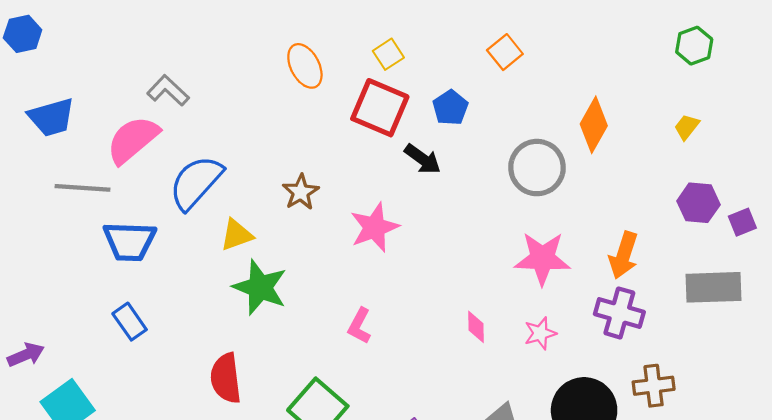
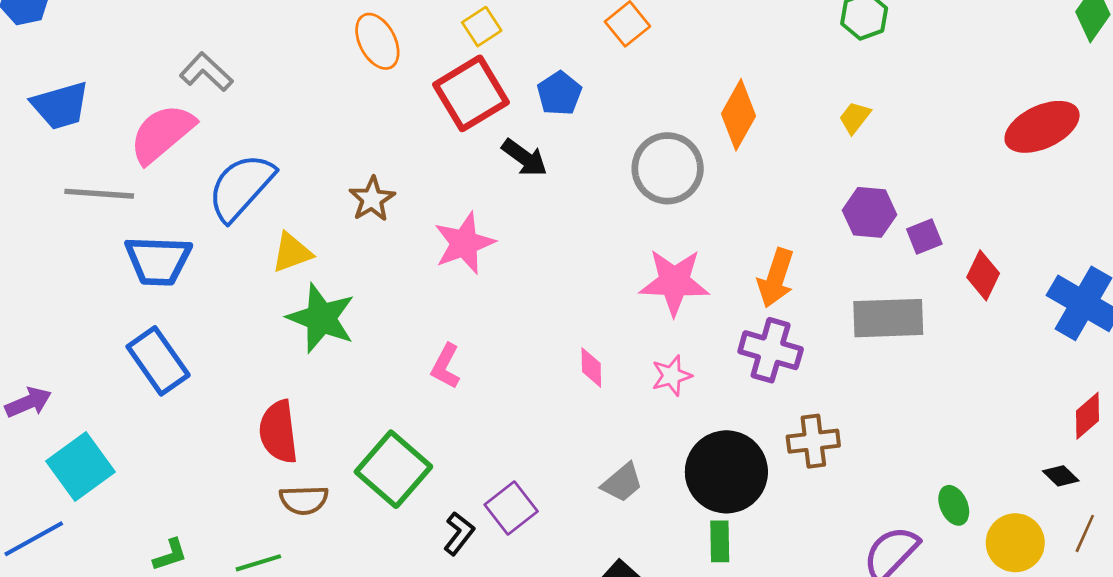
red square: (380, 108) -> (471, 93), turned 36
blue rectangle: (130, 322) -> (158, 361), size x1.4

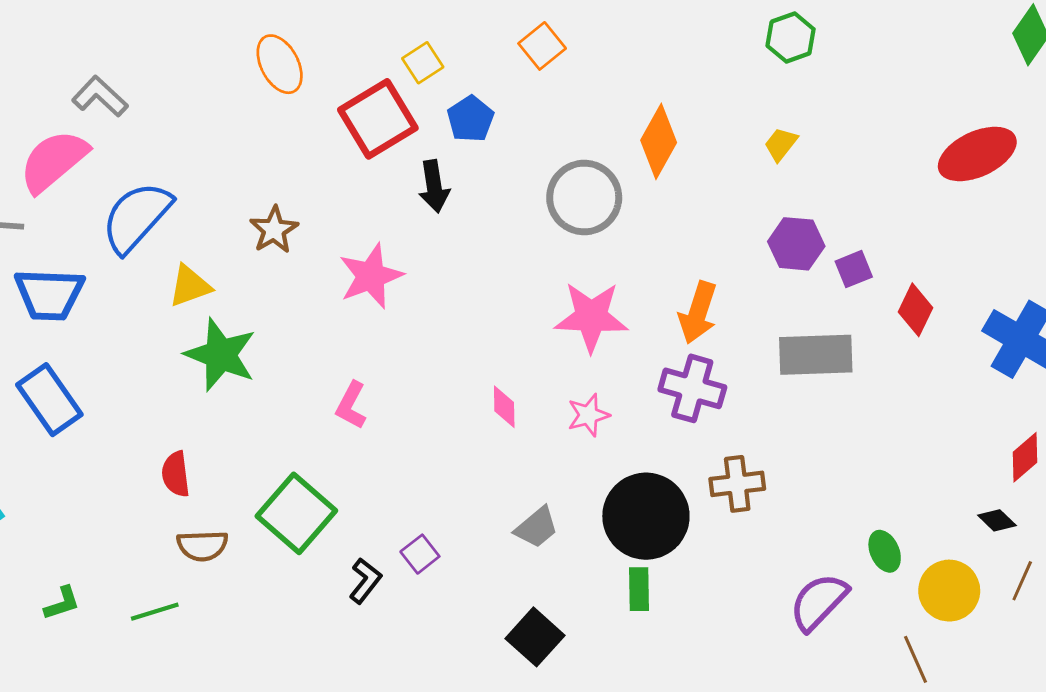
yellow square: (482, 27) -> (423, 63), moved
black arrow: (524, 158) -> (434, 186), turned 45
red semicircle: (278, 432) -> (176, 474), size x0.7
purple square: (511, 508) -> (420, 554), size x0.7

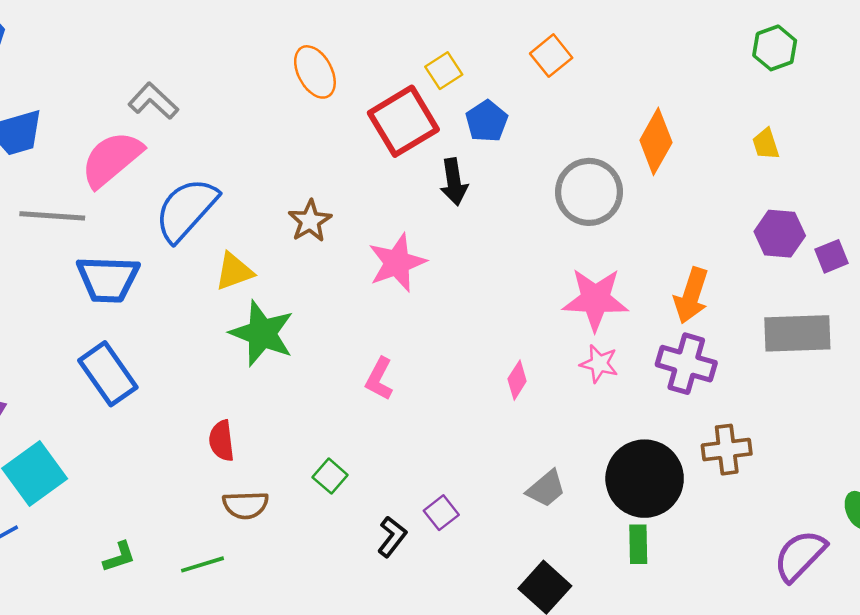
yellow trapezoid: (781, 144) -> (766, 144), turned -56
pink diamond: (504, 407) -> (517, 380), turned 33
pink star: (588, 415) -> (599, 364), moved, turned 30
green square: (296, 513) -> (330, 476), size x0.5

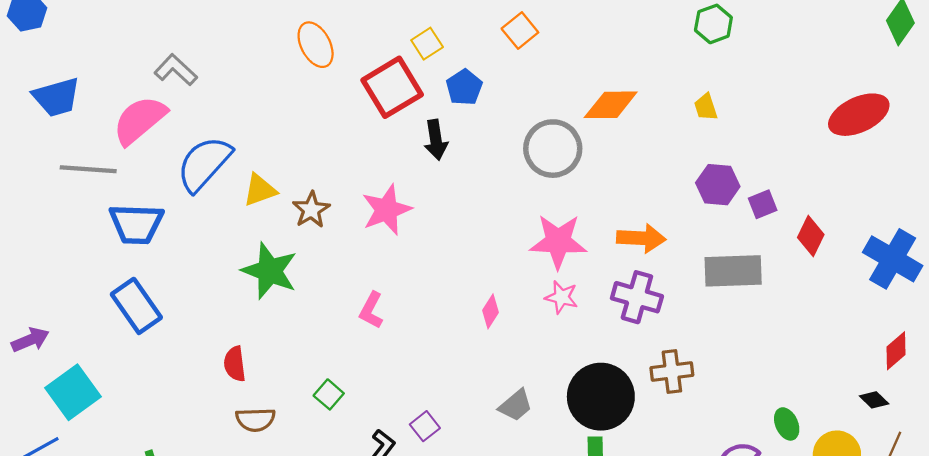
orange diamond: (656, 141) -> (611, 105), turned 60
brown star: (310, 221) -> (311, 210), moved
yellow triangle: (234, 271) -> (260, 190), moved
orange arrow: (691, 295) -> (641, 238), turned -105

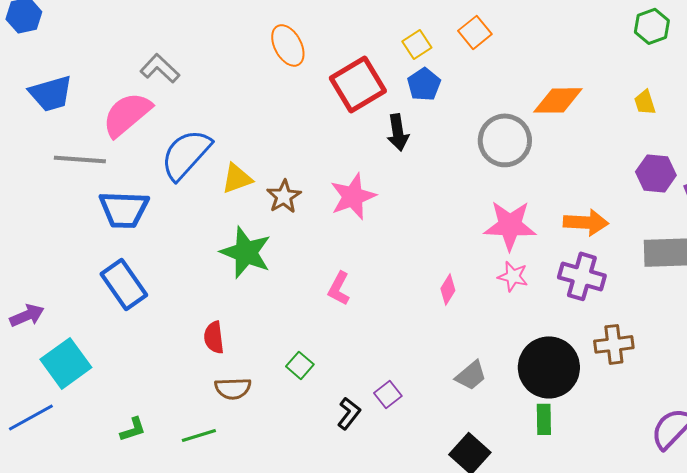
yellow square: (427, 44) -> (417, 44), moved

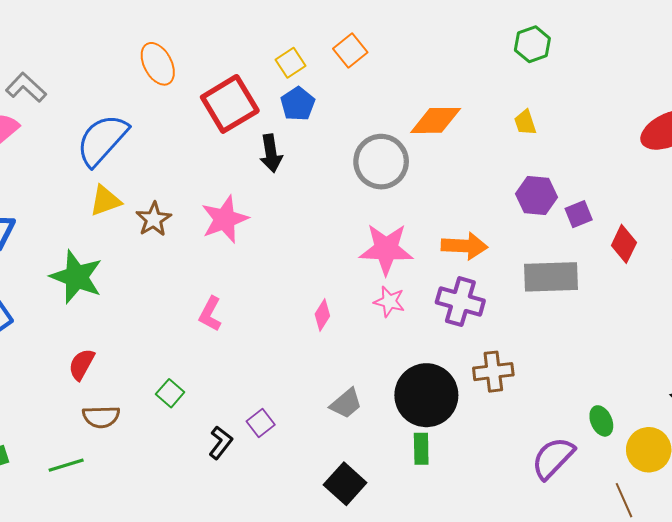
blue semicircle: (186, 154) -> (102, 140), moved
green star: (246, 252) -> (76, 277), moved
red semicircle: (214, 337) -> (82, 364), turned 36

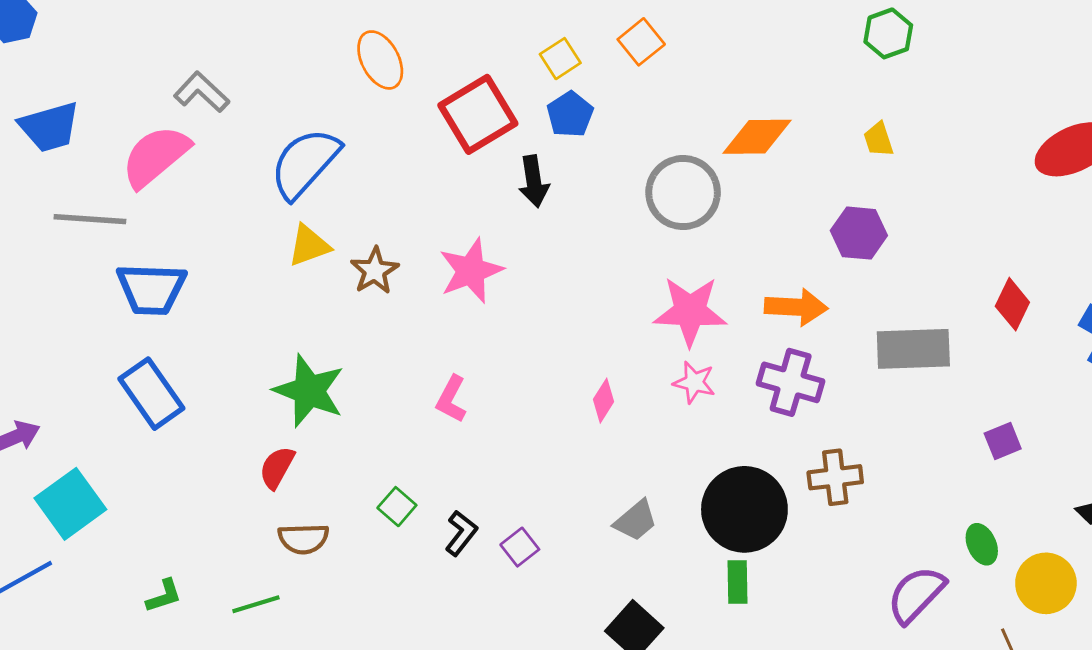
purple hexagon: (536, 196) -> (859, 233), moved
purple square: (579, 214) -> (1003, 441), moved
green star: (76, 277) -> (309, 391), moved
black L-shape: (221, 443) -> (461, 533), moved

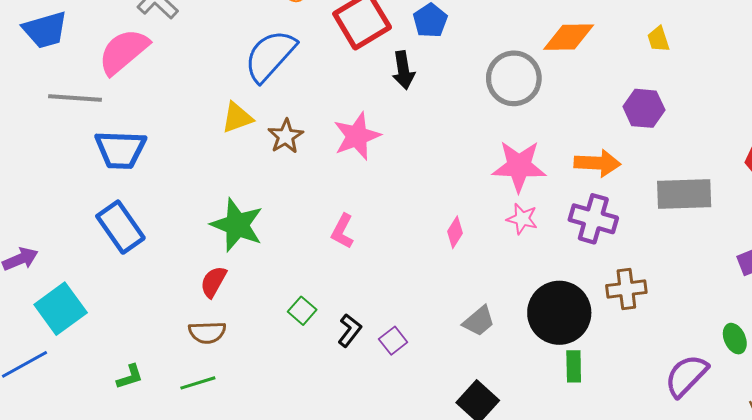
blue semicircle: (305, 163) -> (270, 56), moved
brown semicircle: (303, 539) -> (207, 332), moved
green rectangle: (738, 582) -> (574, 366), moved

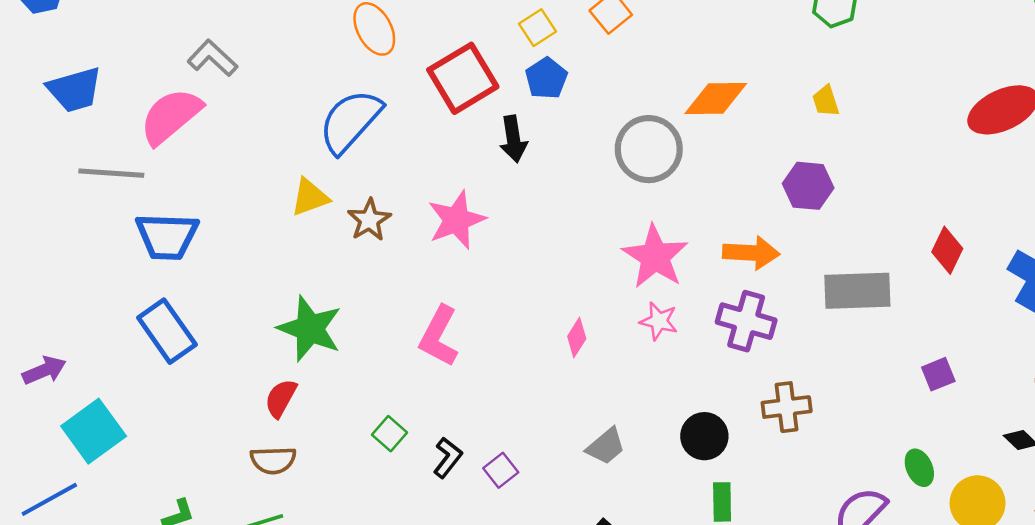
pink star: (519, 166) -> (655, 257), turned 30
pink L-shape: (342, 231) -> (439, 336), size x1.4
black circle: (559, 313) -> (704, 436), size x0.6

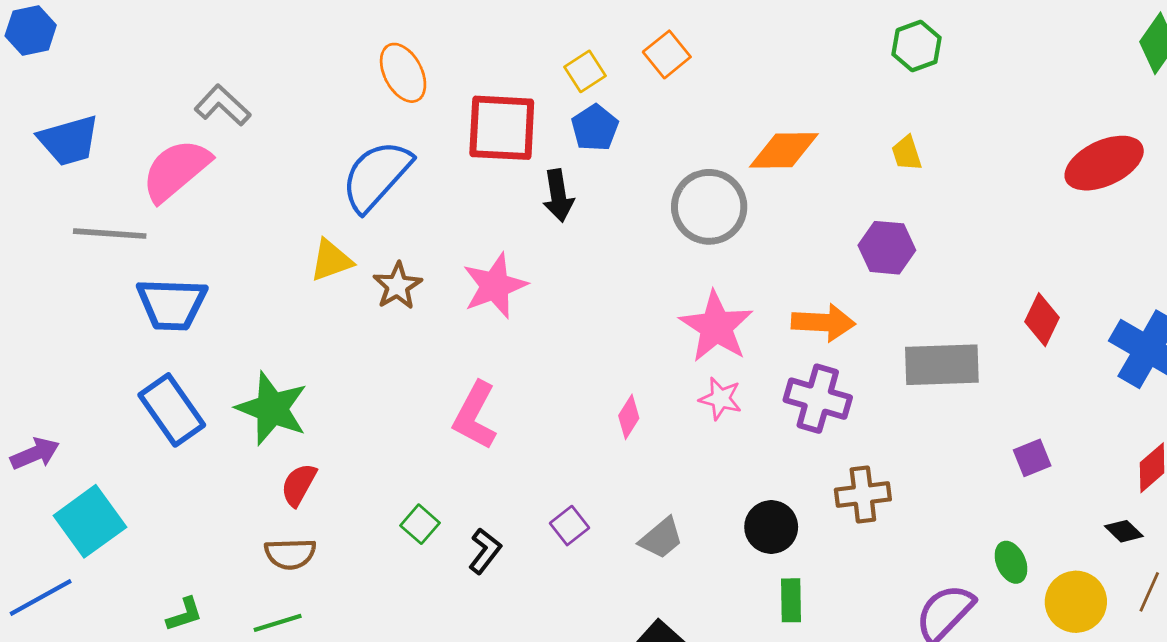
red square: (463, 78) -> (502, 128), turned 34
green star: (310, 329) -> (272, 409), moved
purple square: (501, 470) -> (570, 526), moved

